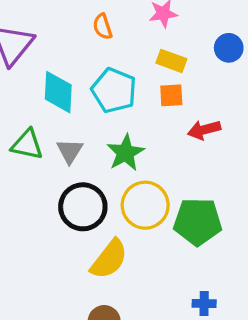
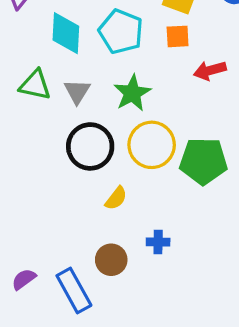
yellow semicircle: (109, 259) -> (116, 198), size x0.6
blue cross: (204, 303) -> (158, 242), moved

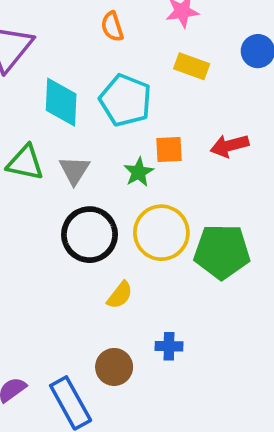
orange square: (178, 36) -> (169, 149), moved
green star: (132, 93) -> (139, 172), size x0.7

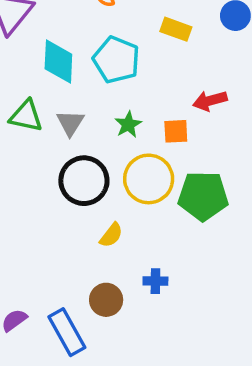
orange square: (169, 149) -> (176, 131), moved

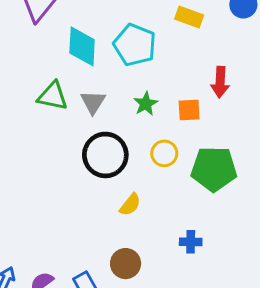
red arrow: (210, 101) -> (220, 82), turned -72
yellow circle: (149, 179) -> (164, 153), size x0.6
blue cross: (155, 281) -> (191, 242), moved

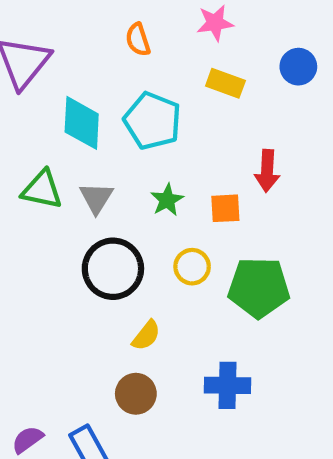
blue cross: (191, 242) -> (228, 385), size x1.5
brown circle: (126, 264) -> (136, 394), moved

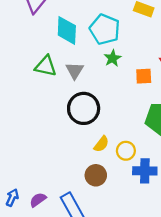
green star: (167, 200) -> (113, 58), moved
yellow circle: (192, 267) -> (126, 151), moved

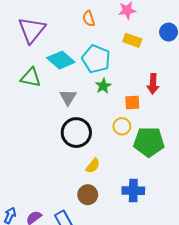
cyan diamond: (67, 30) -> (61, 60), turned -52
green triangle: (46, 66) -> (31, 78), moved
yellow circle: (126, 151) -> (122, 126), moved

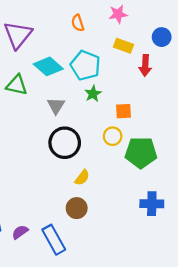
red arrow: (153, 84) -> (145, 65), moved
blue cross: (133, 191) -> (152, 204), moved

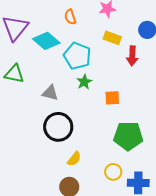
cyan diamond: (48, 66) -> (46, 41), moved
gray triangle: (56, 106) -> (50, 93), turned -48
yellow circle: (113, 136) -> (113, 172), moved

